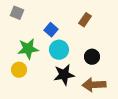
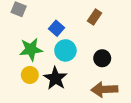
yellow circle: (19, 70) -> (30, 75), moved
black star: (64, 75) -> (55, 78), moved, turned -30

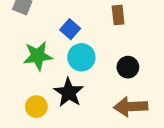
brown rectangle: (94, 17) -> (118, 15), turned -40
yellow circle: (30, 75) -> (36, 107), moved

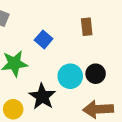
cyan circle: (81, 57) -> (70, 76), moved

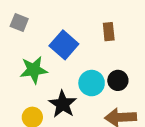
blue square: (44, 39) -> (64, 45), size x1.5

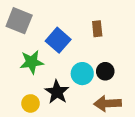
gray square: (19, 22) -> (19, 21), size x1.6

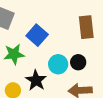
brown rectangle: (97, 29) -> (86, 27), moved, size x1.6

